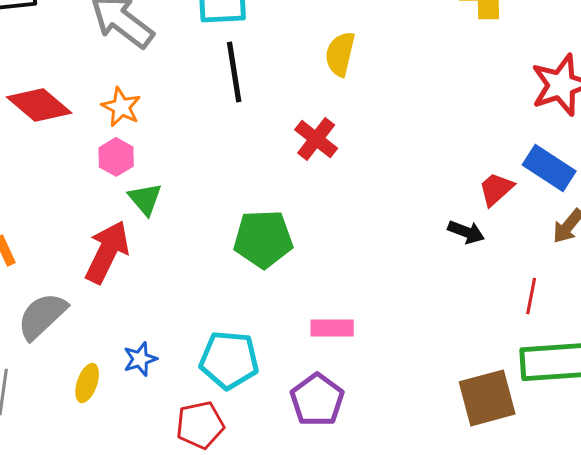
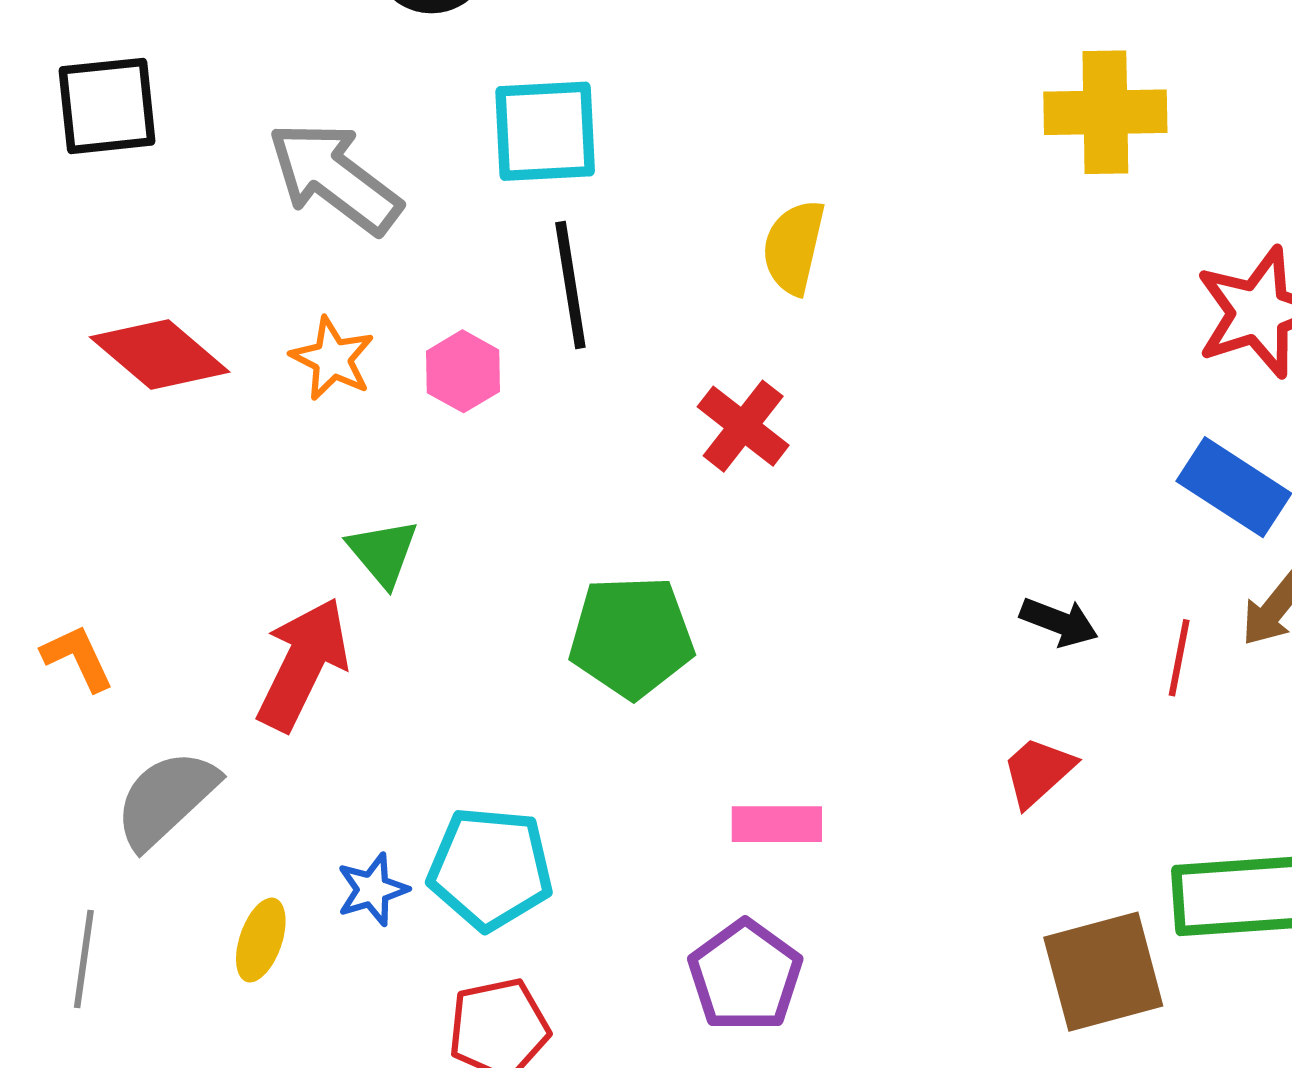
pink hexagon: (116, 157) -> (463, 371), moved
red trapezoid: (496, 189) -> (1038, 772), moved
red line: (531, 296) -> (1179, 658), moved
cyan pentagon: (229, 360) -> (490, 868), moved

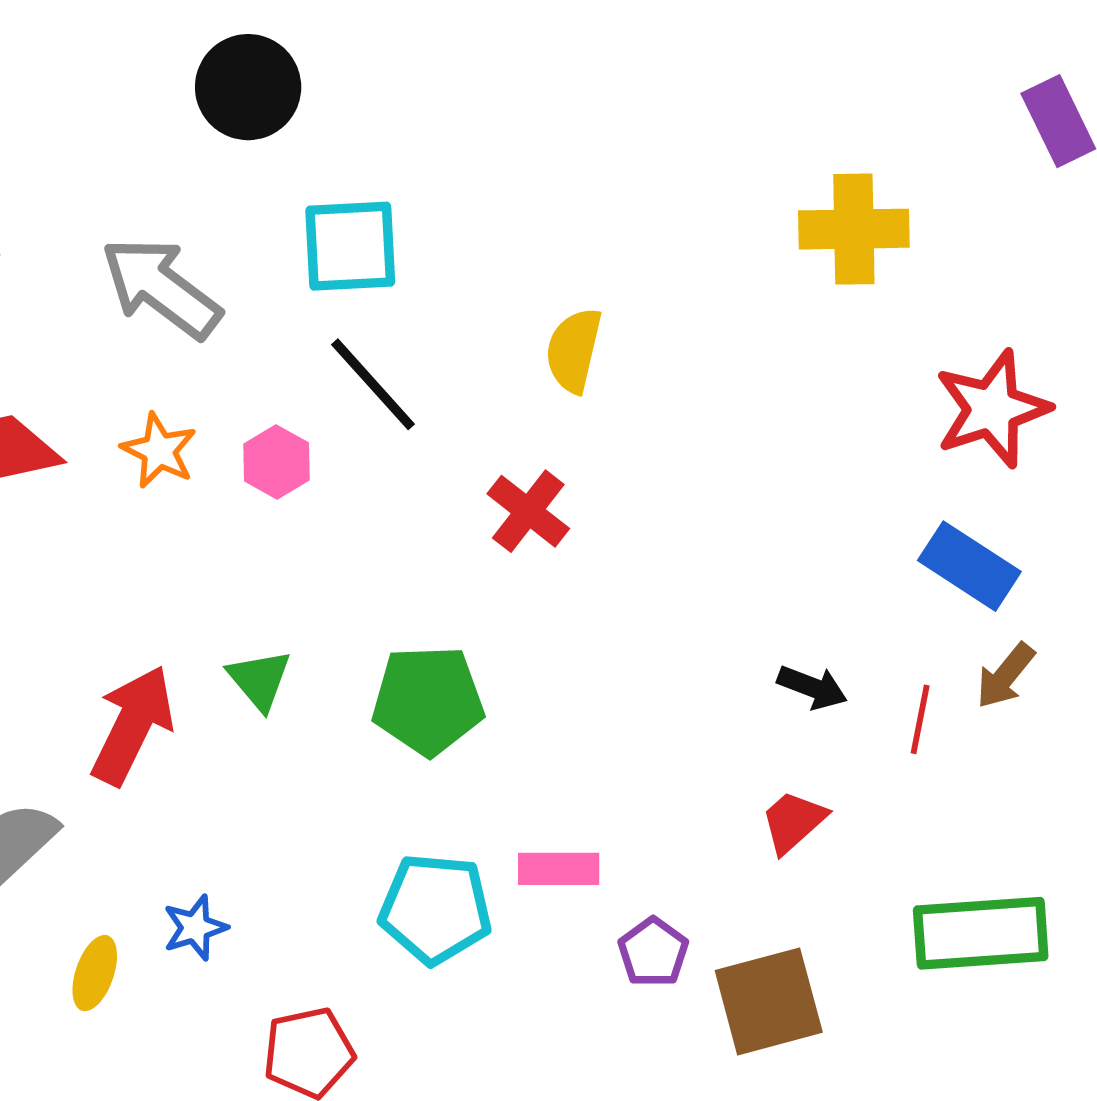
black line: (570, 285) -> (373, 384), turned -33
green triangle: (383, 552) -> (259, 680), moved
cyan pentagon: (490, 868) -> (436, 909), moved
brown square: (1103, 972) -> (769, 1001), moved
purple pentagon: (745, 976) -> (653, 952), moved, size x0.7

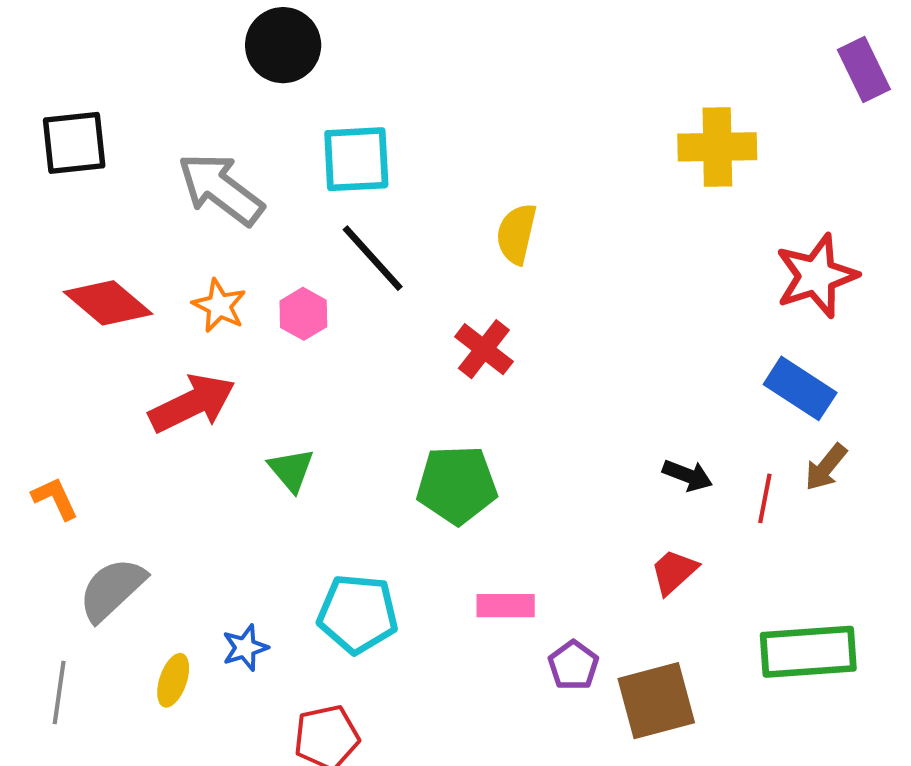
green pentagon: (428, 700) -> (457, 485), moved
red arrow: (133, 725) -> (192, 403), moved, turned 38
cyan pentagon: (436, 909) -> (358, 614), moved

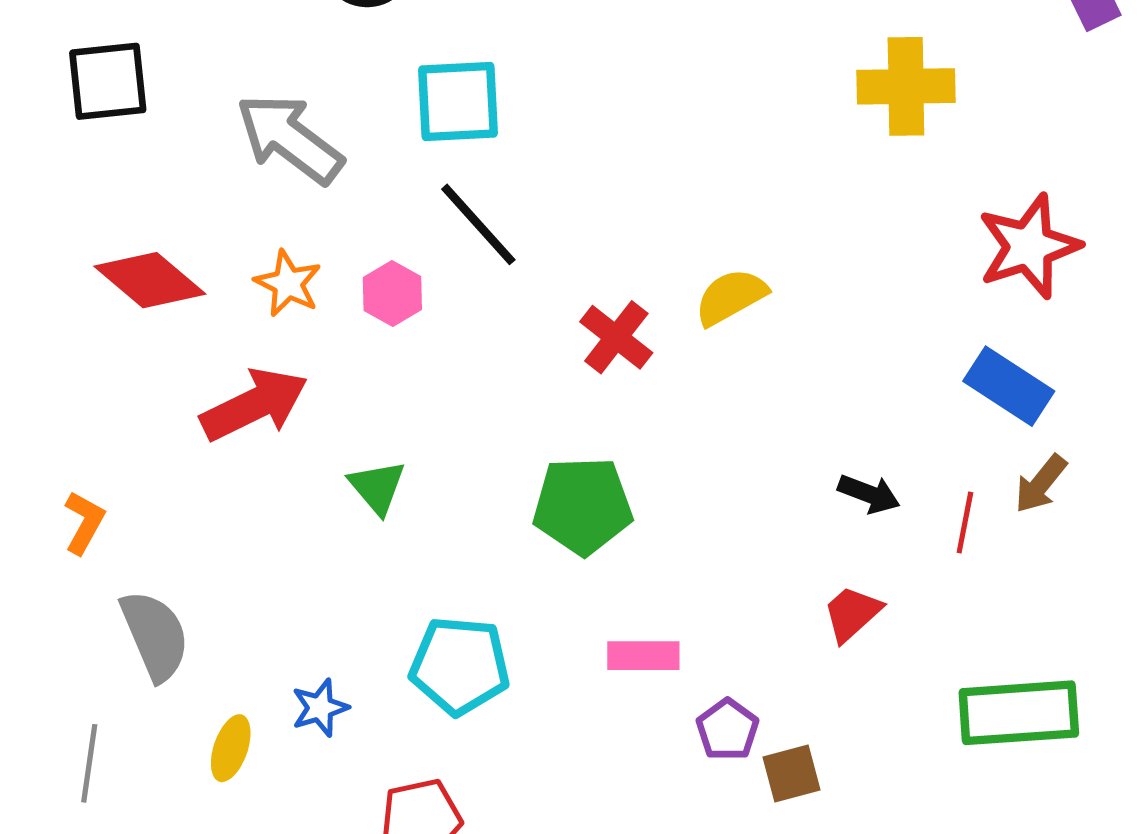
yellow semicircle: (516, 234) -> (731, 297), moved, turned 48
orange L-shape: (55, 498) -> (84, 523), turned 54
gray semicircle: (112, 589) -> (155, 635), turned 110
brown square: (656, 701) -> (791, 773), moved, size x0.6

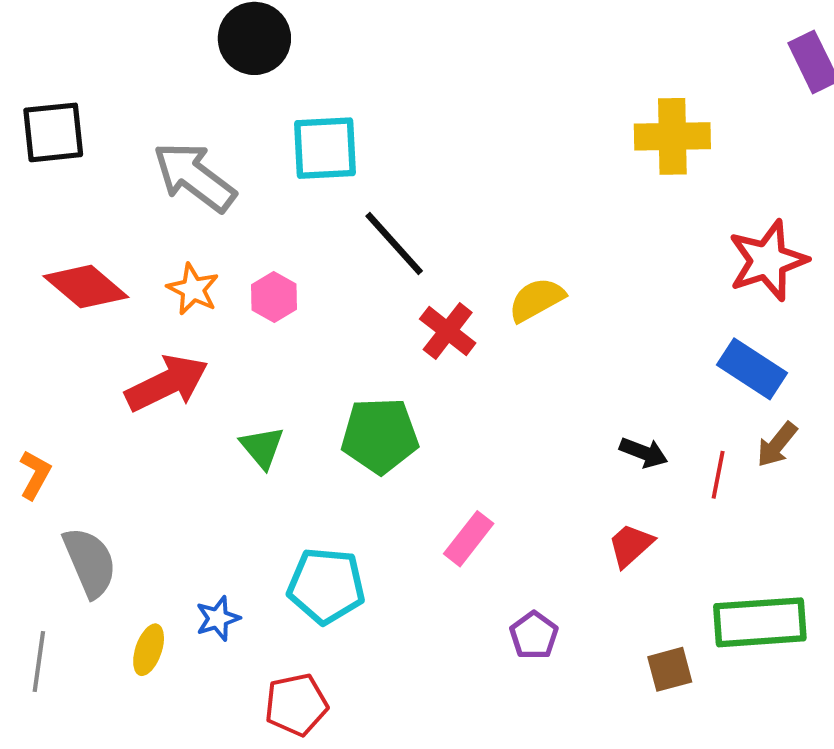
black line: (478, 224) -> (394, 243), moved
green pentagon: (583, 506) -> (380, 436), moved
pink rectangle: (643, 656) -> (469, 539), moved, turned -52
brown square: (791, 773) -> (670, 669), moved

